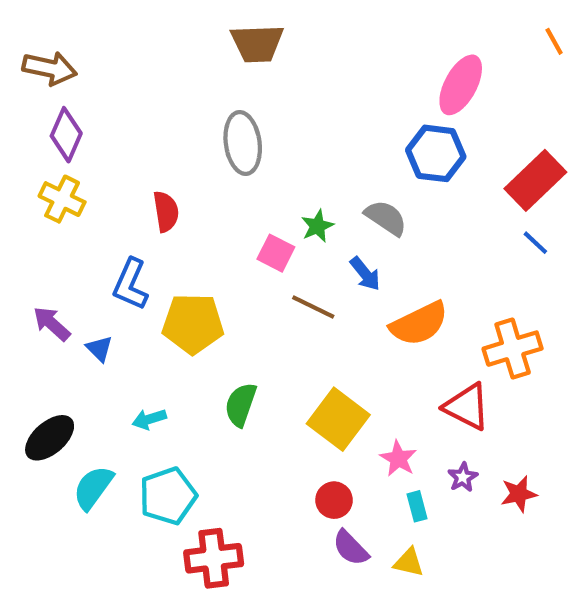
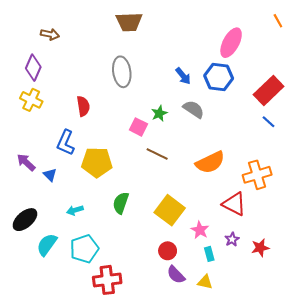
brown arrow: (50, 68) -> (50, 34), moved, size x0.7
blue arrow: (365, 274) -> (183, 76), moved

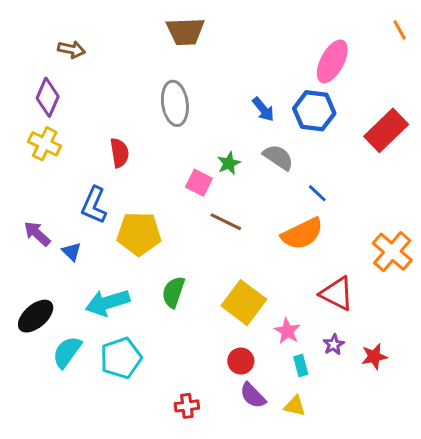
blue line: (269, 122) -> (317, 193), moved
orange cross: (257, 175) -> (392, 252), moved, turned -32
cyan arrow: (75, 210) -> (107, 303), size x1.8
red cross: (107, 280) -> (187, 406), moved, size x0.6

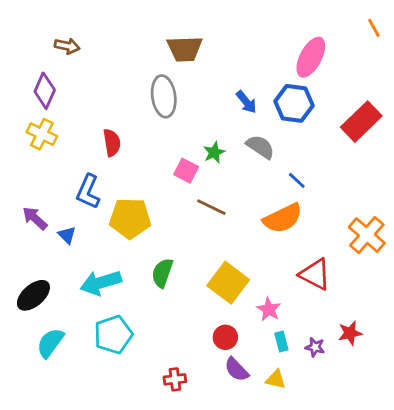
brown trapezoid: (185, 31) -> (185, 49), moved
purple star: (334, 345) -> (315, 347), moved, turned -30
cyan semicircle: (67, 352) -> (50, 343), moved

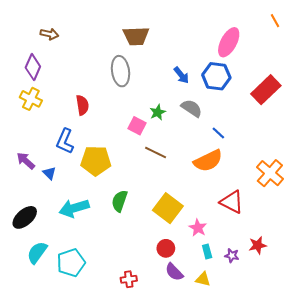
cyan pentagon: (113, 335) -> (71, 263), moved

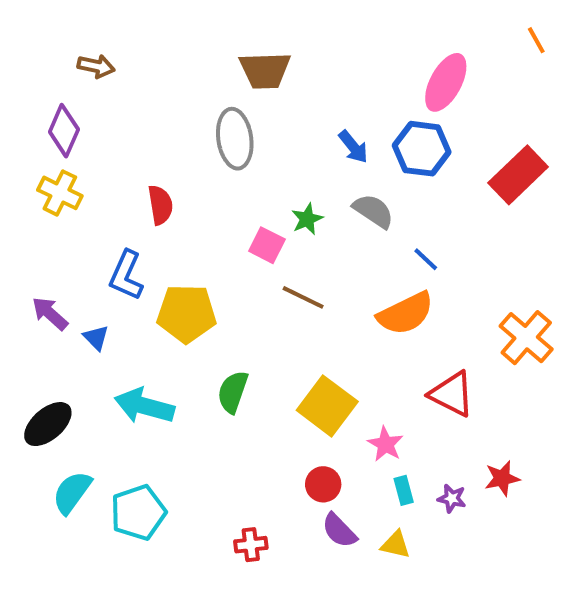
cyan arrow: (74, 208) -> (144, 406), turned 32

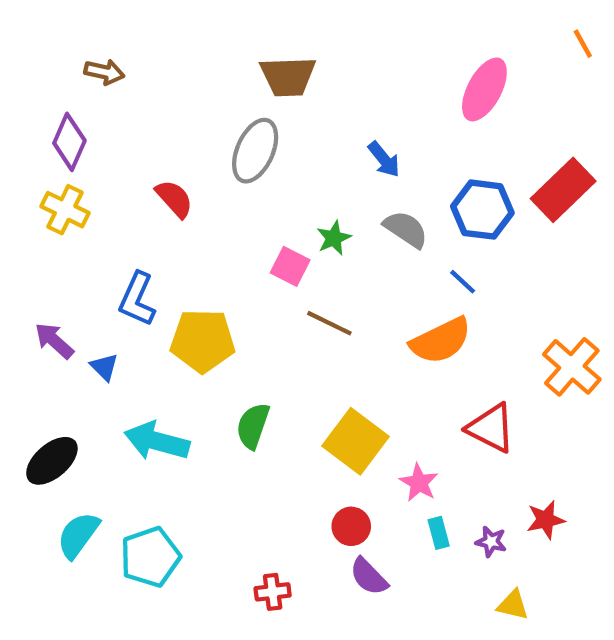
gray ellipse: (235, 139) -> (255, 151), turned 32
blue hexagon: (422, 149) -> (482, 210), moved
red semicircle: (160, 205) -> (174, 199), moved, turned -33
yellow triangle: (396, 545) -> (513, 605), moved

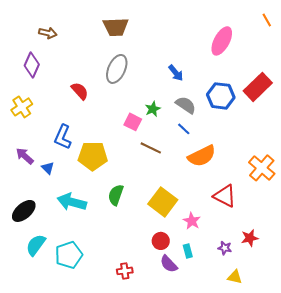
brown trapezoid: (288, 76) -> (116, 27), moved
yellow cross: (65, 210) -> (22, 107), moved, turned 30
blue line: (463, 282) -> (184, 129), moved
cyan rectangle: (439, 533) -> (188, 251), moved

